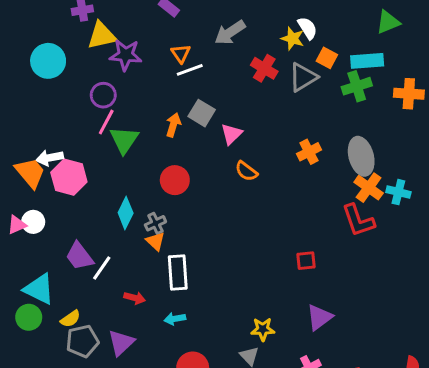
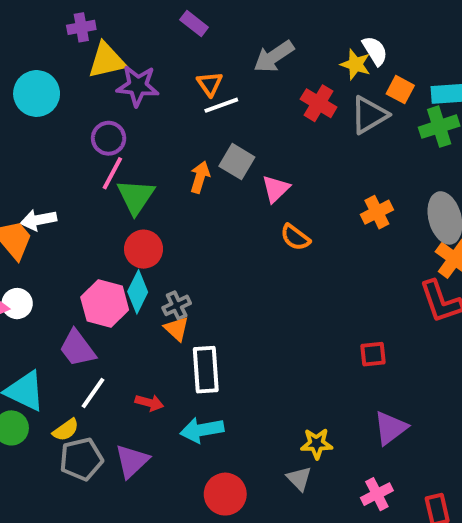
pink hexagon: (69, 177) -> (105, 304), moved
red circle: (175, 180) -> (144, 249), moved
white line: (102, 268) -> (93, 393), moved
cyan arrow: (175, 319) -> (202, 430), size x1.5

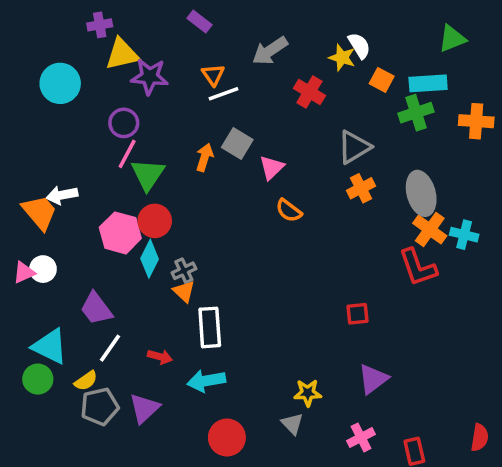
gray triangle: (369, 115) -> (354, 147), moved
pink hexagon: (105, 304) -> (120, 233), moved

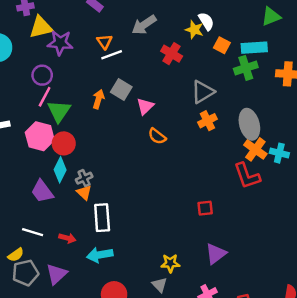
pink hexagon: (120, 233) -> (40, 136), moved
purple trapezoid: (96, 309) -> (42, 191), moved
white line: (110, 348) -> (33, 232), turned 72

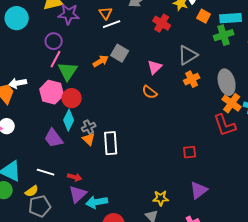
orange arrow: (98, 99) -> (101, 61), turned 42
pink triangle: (145, 106) -> (155, 67), moved
white rectangle: (102, 218) -> (111, 143), moved
cyan arrow: (100, 255) -> (97, 202), moved
purple triangle: (57, 274) -> (78, 194), moved

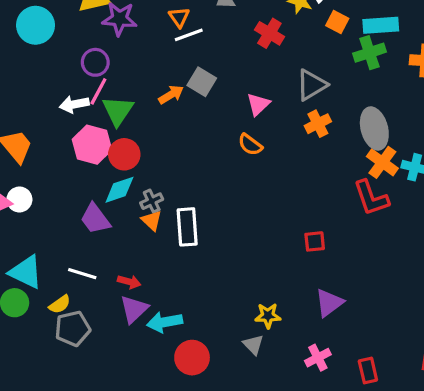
white arrow: (18, 83) -> (74, 104), moved
cyan diamond: (69, 120) -> (119, 190), turned 45

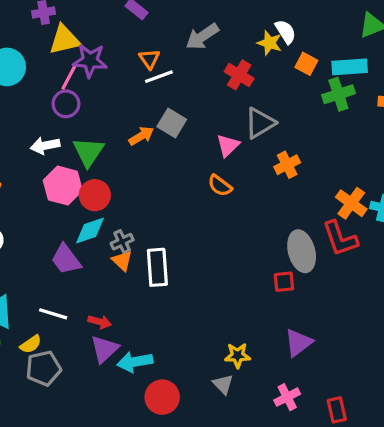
gray triangle: (311, 85) -> (260, 123), moved
pink line: (98, 91) -> (69, 77), moved
gray ellipse: (374, 128) -> (302, 251), moved

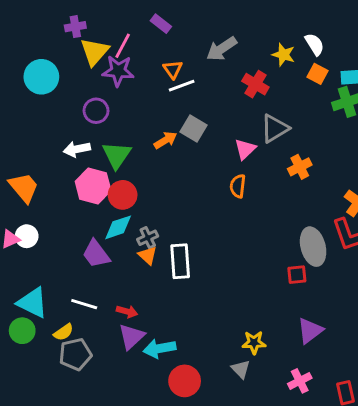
white semicircle: (286, 32) -> (315, 44), moved
yellow triangle: (64, 40) -> (95, 52), turned -36
pink line: (69, 77) -> (123, 46), moved
orange semicircle: (220, 186) -> (238, 186), turned 60

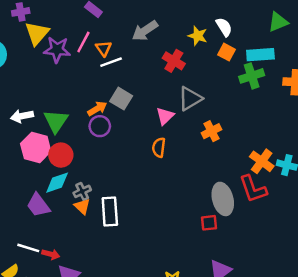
pink line: (123, 46) -> (83, 42), moved
purple circle: (96, 111) -> (100, 126), moved
red arrow: (127, 312) -> (51, 254), moved

